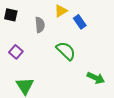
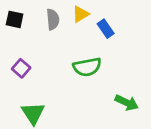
gray semicircle: (40, 25) -> (53, 19), moved
green semicircle: (66, 51) -> (87, 67), turned 125

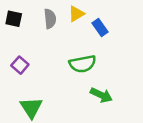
green arrow: (127, 103) -> (101, 95), moved

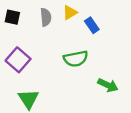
purple square: (20, 65) -> (18, 60), size x1.5
green arrow: (101, 95) -> (108, 85), moved

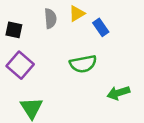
black square: (12, 17) -> (14, 30), moved
green arrow: (108, 85) -> (118, 93), turned 138

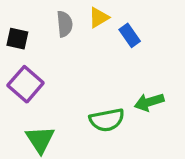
green semicircle: (83, 64) -> (107, 120), moved
green arrow: (118, 93) -> (149, 102), moved

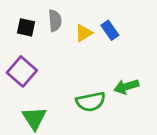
yellow triangle: (99, 17) -> (84, 33), moved
black square: (17, 39) -> (26, 27), moved

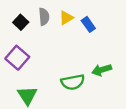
black square: (26, 27) -> (21, 22), turned 32
yellow triangle: (84, 33) -> (66, 18), moved

